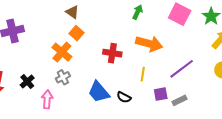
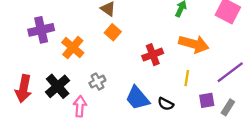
orange cross: (62, 52) -> (73, 48), moved
red cross: (112, 53) -> (153, 55), turned -30
black cross: (27, 81) -> (58, 86), size x1.5
gray rectangle: (180, 100) -> (228, 107), turned -32

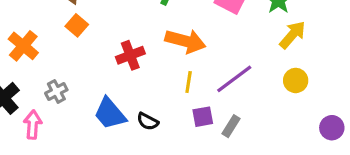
yellow line: (187, 78) -> (189, 82), moved

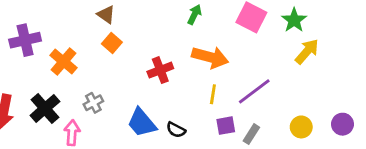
yellow circle: (296, 80) -> (301, 127), moved
purple circle: (332, 128) -> (343, 124), moved

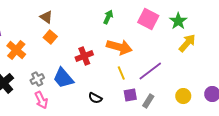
yellow line: (213, 94) -> (121, 73), turned -32
blue trapezoid: (142, 123) -> (63, 78), moved
pink arrow: (72, 133) -> (41, 100), moved, turned 150

